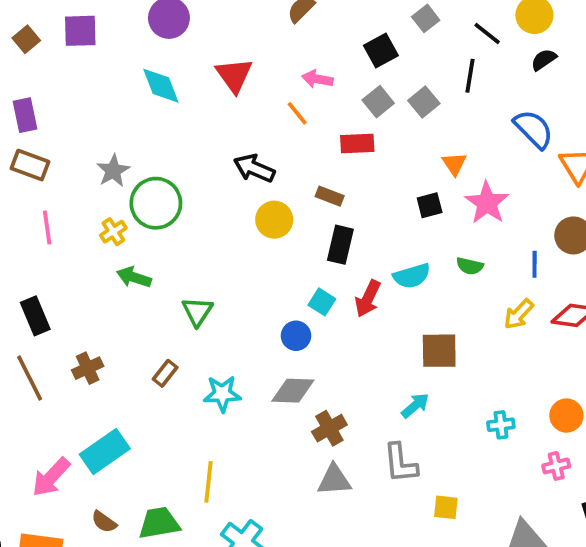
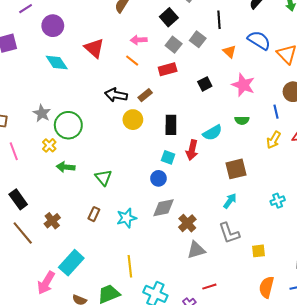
orange triangle: (454, 164) -> (229, 52), moved
brown rectangle: (330, 196) -> (145, 95), moved, turned -48
black square: (430, 205) -> (205, 84), moved

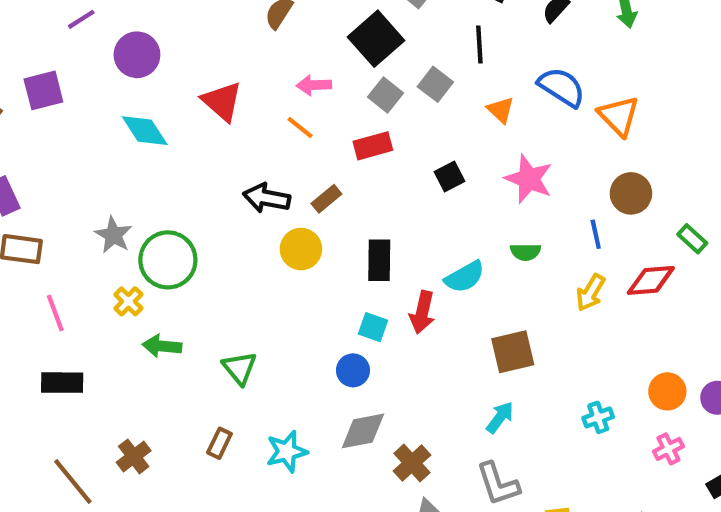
black square: (169, 17) -> (376, 39), size x1.4
black rectangle: (18, 199) -> (62, 383), moved, turned -54

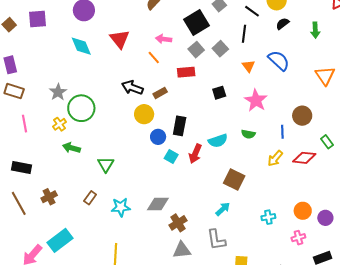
orange triangle: (619, 116) -> (325, 76), moved
brown square: (513, 352) -> (234, 179), turned 30
blue circle: (353, 370) -> (158, 137), moved
black rectangle: (62, 383) -> (21, 167), moved

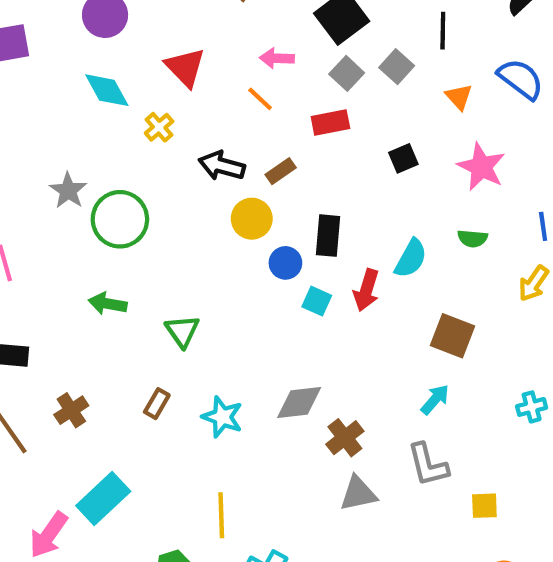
yellow cross: (60, 124) -> (159, 127), moved
cyan semicircle: (218, 141) -> (411, 258), turned -36
cyan star: (121, 207) -> (222, 417), turned 30

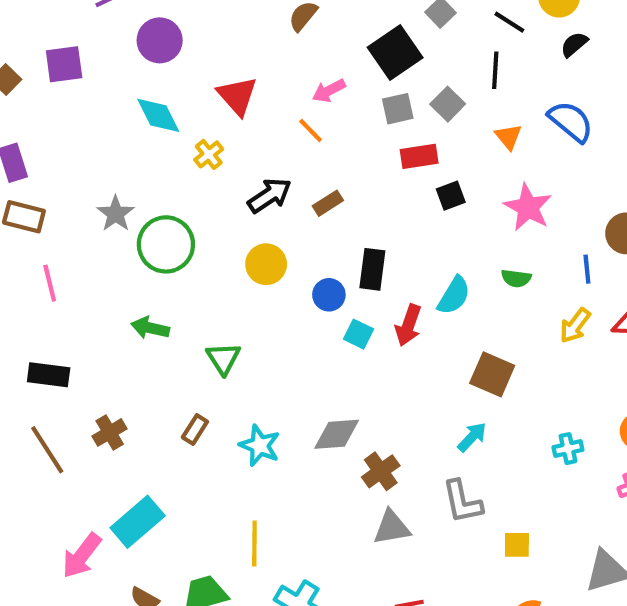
pink arrow: (277, 58) -> (329, 91), turned -32
gray square: (347, 73) -> (398, 109), turned 32
red rectangle: (330, 122) -> (419, 156), moved
black arrow: (222, 166) -> (270, 195), turned 129
yellow circle: (252, 219) -> (266, 264), moved

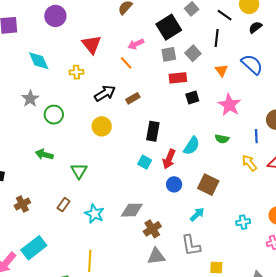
cyan diamond: (158, 115) -> (39, 61), moved
yellow cross: (209, 154) -> (76, 72), turned 32
green circle: (166, 244) -> (54, 115), size x0.7
blue circle: (329, 295) -> (174, 184), moved
yellow arrow: (575, 326) -> (249, 163), turned 102

